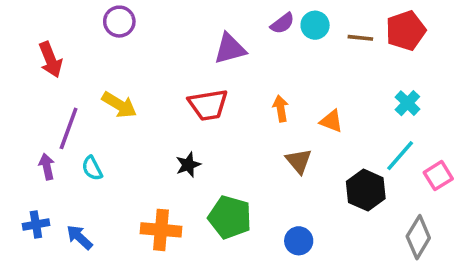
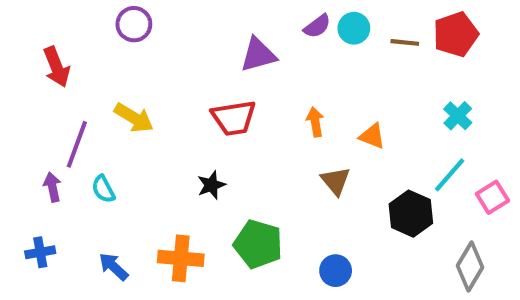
blue arrow: (79, 237) -> (114, 267), moved

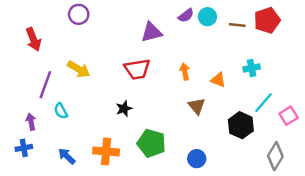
cyan cross: (458, 116) -> (252, 68), moved, turned 35
purple arrow: (52, 187) -> (31, 122), moved

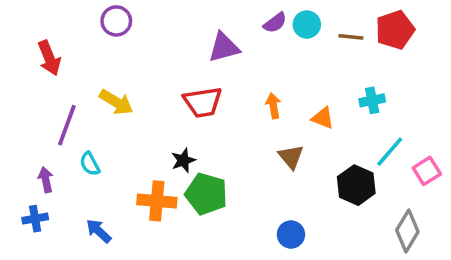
green pentagon: (151, 143) -> (206, 194), moved
orange cross: (106, 151) -> (157, 201), moved

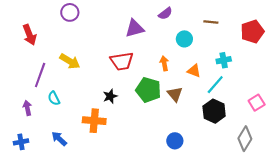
cyan circle: (307, 25) -> (184, 39), moved
red pentagon: (395, 30) -> (252, 32), moved
cyan line: (390, 152) -> (215, 85), moved
green pentagon: (206, 194) -> (148, 90), moved
blue cross: (35, 219) -> (21, 142), moved

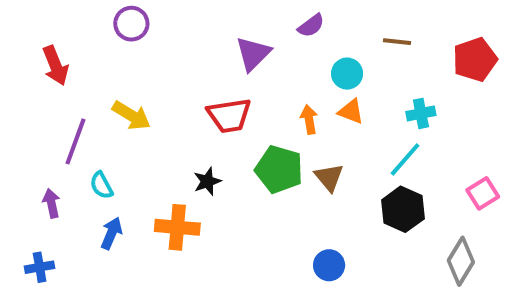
purple triangle: (135, 28) -> (253, 54), turned -30
orange triangle: (194, 71) -> (351, 111), moved
blue arrow: (59, 139) -> (111, 233), moved, turned 70

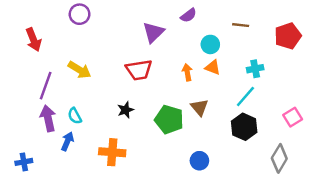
green pentagon: (279, 169) -> (169, 120), moved
cyan semicircle: (101, 185) -> (75, 116), moved
purple arrow: (52, 203) -> (48, 118), moved, size x1.5
orange cross: (177, 227) -> (112, 152), moved

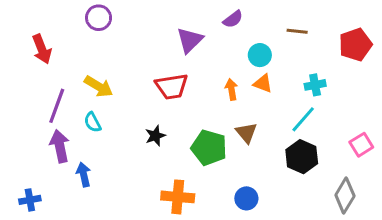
cyan semicircle: (75, 116) -> (93, 122), moved
blue arrow: (67, 141) -> (84, 175), turned -36
orange cross: (112, 152) -> (178, 197), moved

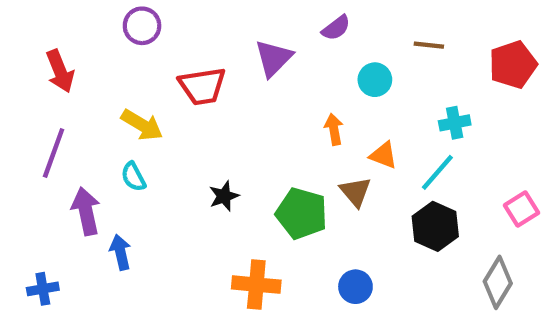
orange triangle: (263, 83) -> (384, 155), moved
red trapezoid: (172, 86) -> (202, 86), moved
purple line: (57, 106) -> (54, 153), moved

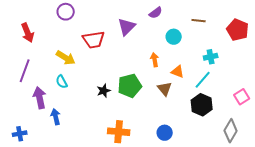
red pentagon: (513, 65) -> (238, 30), turned -30
green pentagon: (302, 213) -> (130, 86), moved, turned -30

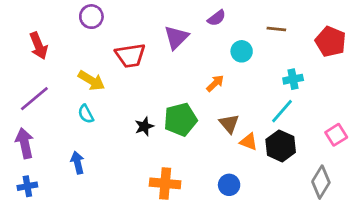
orange arrow: (155, 60) -> (215, 83), turned 56
purple line: (25, 71) -> (34, 99), turned 30
orange triangle: (178, 72) -> (249, 142), moved
purple arrow: (40, 98) -> (25, 143), moved

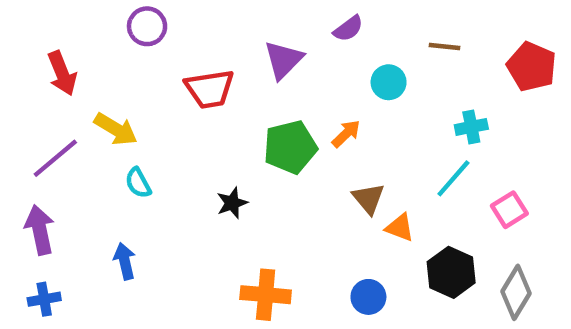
yellow arrow: (91, 81) -> (116, 129), moved
green pentagon: (180, 119) -> (290, 147), moved
pink square: (336, 135) -> (509, 210), moved
black hexagon: (281, 146) -> (451, 272), moved

